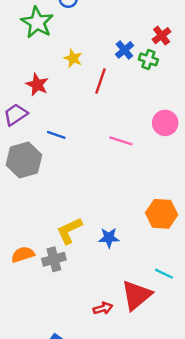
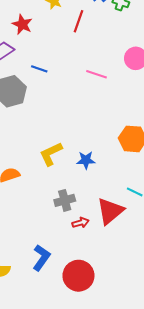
gray cross: (54, 259) -> (65, 200), moved

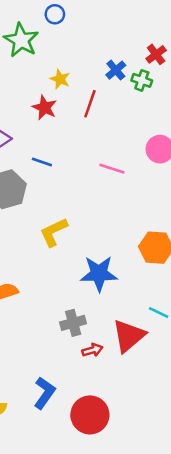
red star: (22, 24) -> (45, 108), moved
yellow L-shape: (51, 154) -> (54, 232), moved
blue star: (86, 160) -> (99, 274), size x1.6

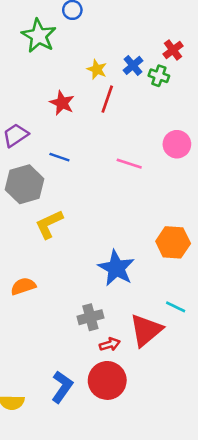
yellow star: (60, 79) -> (97, 69), moved
yellow L-shape: (54, 232) -> (49, 224), moved
blue star: (99, 274) -> (116, 268), turned 30
red circle: (90, 415) -> (107, 380), moved

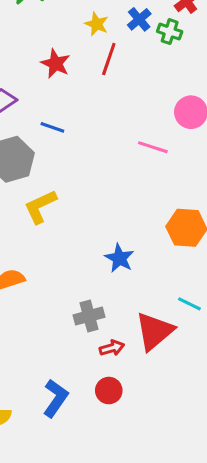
pink line: (129, 164) -> (153, 147), moved
blue star: (116, 268) -> (119, 258), size x0.7
red circle: (107, 380) -> (109, 391), size x0.6

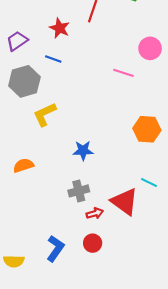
red star: (56, 64) -> (60, 28), moved
blue star: (119, 258) -> (83, 151), moved, turned -30
red triangle: (154, 331) -> (125, 202), turned -44

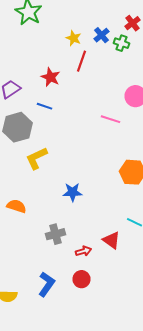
orange semicircle: (23, 165) -> (16, 206), turned 36
gray cross: (79, 191) -> (56, 234), moved
red triangle: (125, 202) -> (112, 240), size x0.7

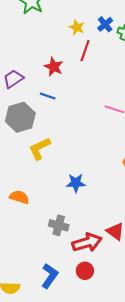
gray cross: (56, 234) -> (59, 225), turned 30
red arrow: (84, 251) -> (87, 242), size x1.8

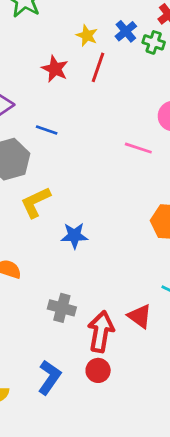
red star: (54, 67) -> (55, 69), moved
blue star: (76, 183) -> (74, 236), moved
red arrow: (87, 242) -> (101, 332), turned -64

